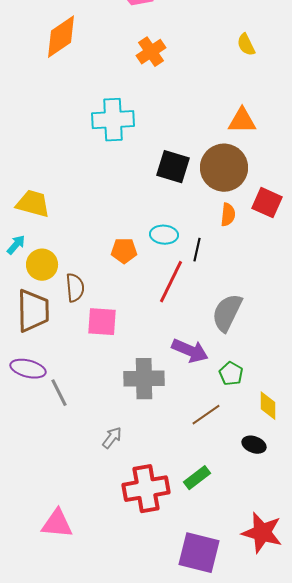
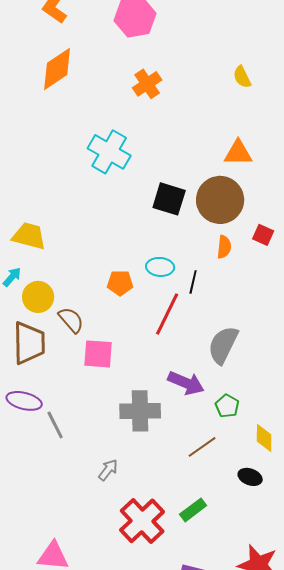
cyan cross: (113, 120) -> (109, 152), turned 33
red square: (267, 203) -> (263, 235), size x0.7
brown semicircle: (75, 288) -> (71, 320), turned -36
red cross: (146, 489) -> (142, 521), turned -33

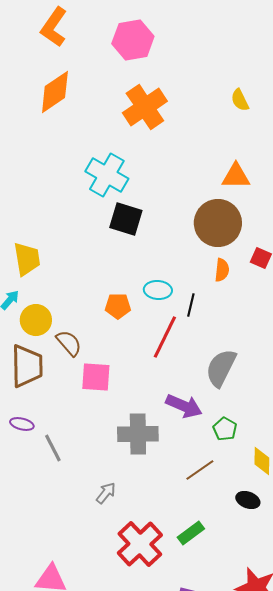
orange cross: (147, 84) -> (145, 107), size x1.5
black square: (169, 199) -> (126, 219), moved
yellow trapezoid: (29, 236) -> (27, 259), turned 66
purple ellipse: (24, 401) -> (22, 424), size x0.7

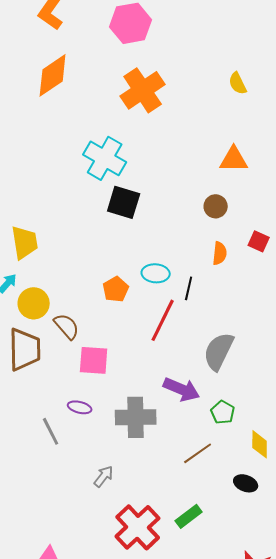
brown circle: (218, 223) -> (216, 206), size x0.5
orange pentagon: (118, 306) -> (116, 289), turned -30
purple ellipse: (22, 424) -> (80, 407), moved

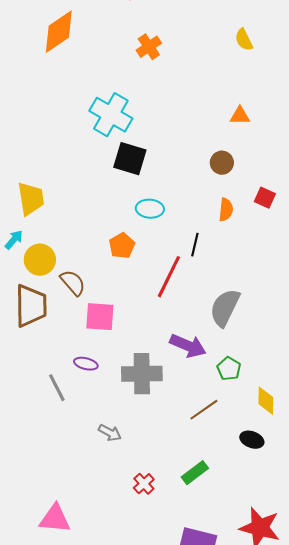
orange cross: (143, 90) -> (149, 47), size x0.6
orange triangle: (234, 159) -> (240, 116), size x0.7
cyan ellipse: (156, 273) -> (150, 209), moved
gray arrow: (104, 476) -> (110, 433), turned 80
red cross: (138, 527) -> (144, 484), size x0.5

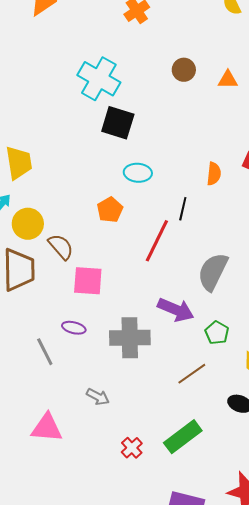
brown circle: (222, 163) -> (184, 70), moved
green rectangle: (195, 473) -> (183, 437), size x1.4
pink triangle: (55, 519) -> (47, 428), moved

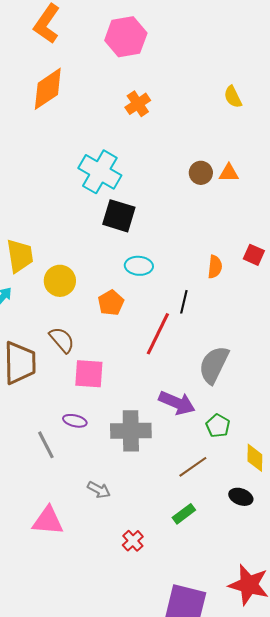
brown circle: (184, 70) -> (201, 173), moved
yellow circle: (28, 224) -> (60, 281), moved
green rectangle: (183, 437) -> (184, 514), moved, size x0.6

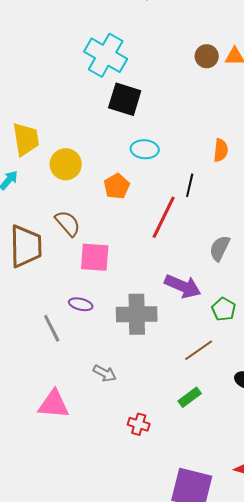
gray semicircle: (214, 365) -> (220, 248), size x0.7
red cross: (133, 541) -> (139, 424), turned -30

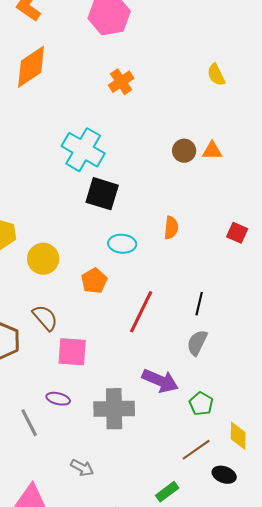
orange semicircle: (221, 150) -> (171, 228), moved
black line: (190, 185) -> (199, 304), moved
brown line: (199, 350) -> (196, 450), moved

